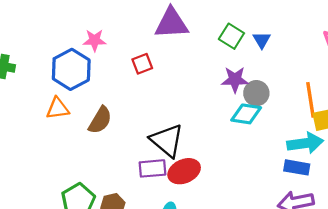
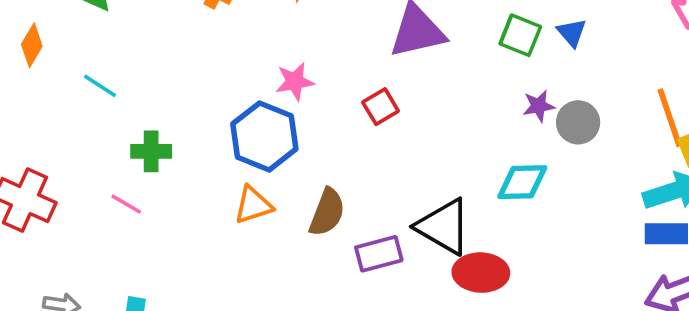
purple star: (235, 80) -> (539, 106), size x0.7
cyan diamond: (246, 114) -> (522, 182), moved
purple rectangle: (153, 168) -> (379, 254), moved
red ellipse: (184, 171) -> (481, 273), turned 36

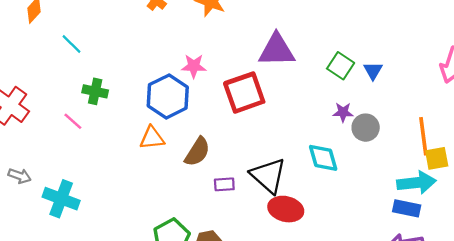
red square: (381, 107) -> (244, 93), size x1.8
cyan diamond: (522, 182) -> (323, 158), turned 64
purple rectangle: (379, 254) -> (224, 184), size x0.7

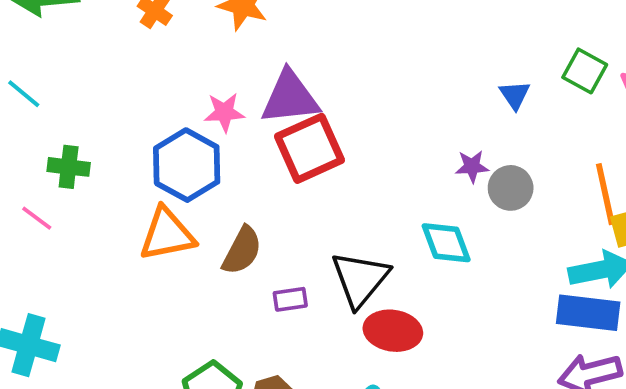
purple triangle: (277, 50) -> (290, 98), moved
green square: (341, 66) -> (585, 71), moved
orange triangle: (152, 138) -> (167, 234), size x1.4
black triangle: (268, 176) -> (360, 279), turned 33
blue rectangle: (407, 208) -> (588, 313), size x1.4

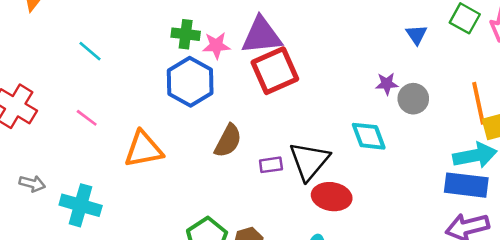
cyan line: (24, 94) -> (90, 51), moved
green cross: (69, 167) -> (186, 34), moved
orange triangle: (167, 234) -> (143, 149), moved
purple rectangle: (290, 299) -> (271, 165), moved

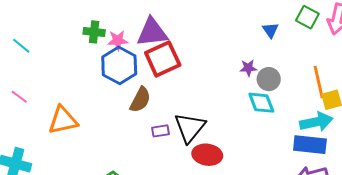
blue hexagon: (190, 82) -> (119, 65), moved
cyan diamond: (369, 136) -> (261, 103), moved
brown semicircle: (228, 141) -> (140, 100), moved

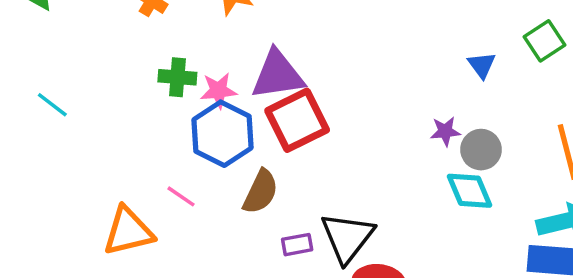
green square: (307, 17) -> (544, 41), turned 30
pink line: (19, 97) -> (181, 196), moved

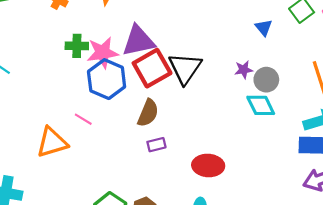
pink star: (219, 90) -> (103, 53), size x1.4
brown semicircle: (261, 192) -> (148, 113), moved
black triangle: (347, 237) -> (185, 68), moved

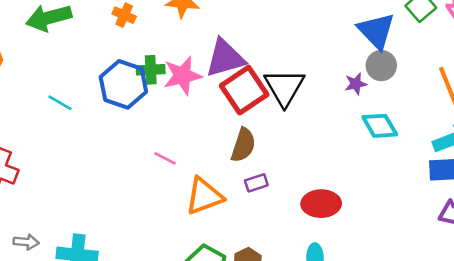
blue triangle: (264, 28) -> (376, 31), size x1.8
blue hexagon: (107, 79) -> (123, 84), moved
gray circle: (266, 80) -> (381, 66), moved
orange triangle: (52, 142) -> (204, 196), moved

